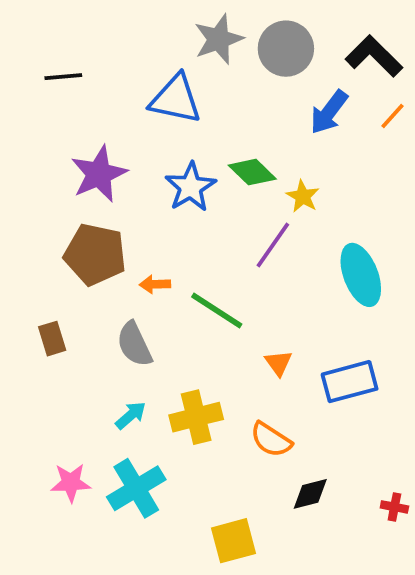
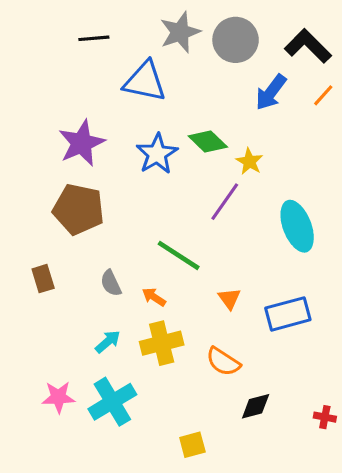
black line: (63, 77) -> (94, 38), moved
orange arrow: (155, 284) -> (154, 297), moved, turned 35
gray semicircle: (134, 344) -> (111, 283), size x0.7
yellow square: (234, 541) -> (192, 445), size x0.7

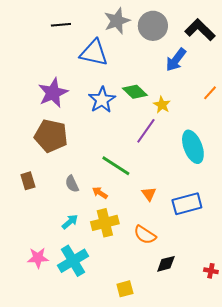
orange line: (323, 95) -> (210, 93), moved

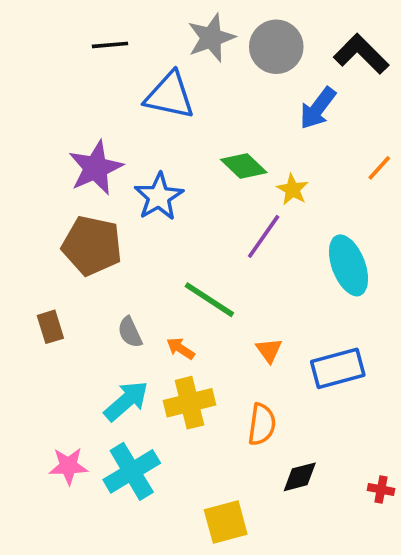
blue star: (102, 100) -> (159, 197), moved
cyan arrow: (70, 222) -> (126, 401), size x1.5
orange semicircle: (145, 235) -> (262, 424), turned -115
yellow square: (125, 289) -> (226, 522), size x1.4

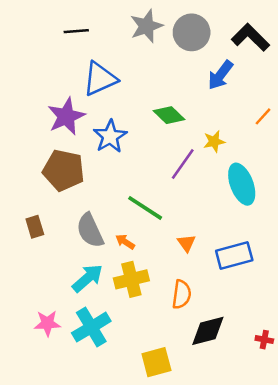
blue triangle: (170, 96) -> (100, 79), moved, turned -36
yellow star: (293, 190) -> (214, 141), moved, turned 30
gray semicircle: (130, 332) -> (90, 230), size x1.6
black diamond: (300, 477) -> (208, 331), size x1.4

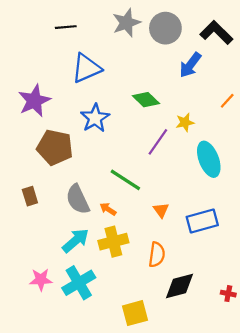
purple star: (66, 116) -> (34, 101), moved

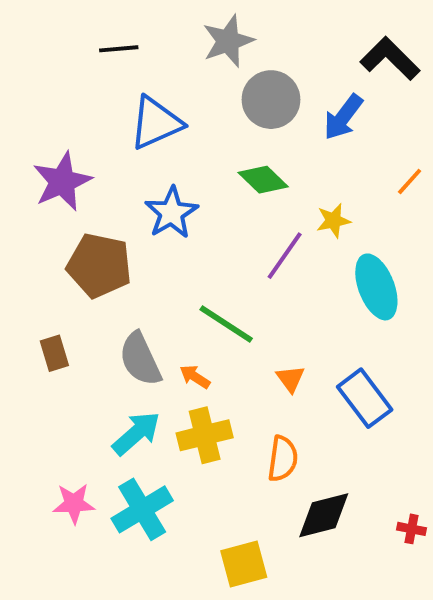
gray circle: (165, 28) -> (271, 100), moved
blue rectangle: (202, 221) -> (365, 398), turned 68

